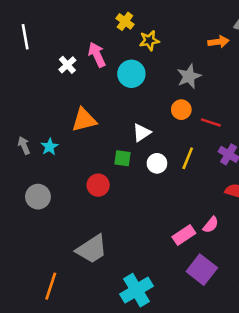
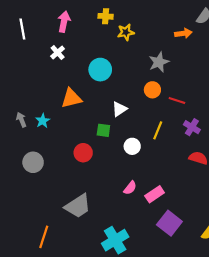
yellow cross: (125, 21) -> (106, 16), turned -32
pink arrow: (97, 55) -> (64, 22), moved, turned 36
cyan circle: (131, 74) -> (100, 70), moved
white circle: (157, 163) -> (132, 146), moved
pink semicircle: (211, 225) -> (130, 188), moved

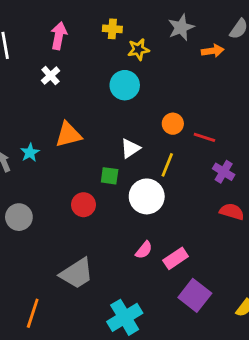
gray star: (159, 62) -> (181, 27), moved
cyan circle: (100, 70) -> (125, 85), moved
cyan star: (43, 121) -> (30, 152), moved
yellow line: (158, 130) -> (167, 165), moved
white circle: (132, 146) -> (147, 196), size x1.6

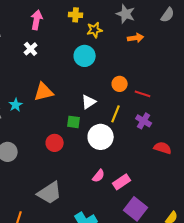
gray star: (181, 27) -> (126, 14), turned -30
orange arrow: (213, 51) -> (136, 38), moved
purple cross: (224, 172) -> (144, 121), moved

